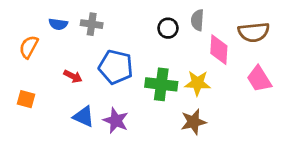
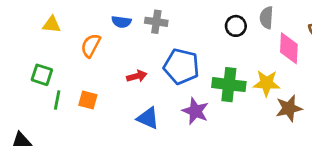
red arrow: (73, 76) -> (137, 76), turned -42
purple star: (116, 121) -> (195, 111), moved
brown star: (193, 122) -> (289, 108), moved

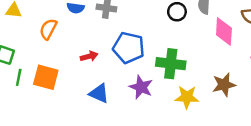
yellow star: (267, 83) -> (187, 97), moved
orange square: (88, 100) -> (46, 77), size x1.5

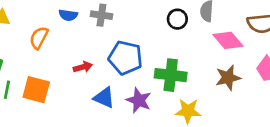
pink diamond: (224, 32) -> (228, 40), turned -44
brown star: (224, 85) -> (228, 78), moved
blue triangle: (99, 93) -> (104, 98), moved

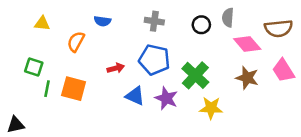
gray cross: (101, 15) -> (154, 21), moved
green cross: (171, 75) -> (195, 75), turned 36
brown star: (228, 78) -> (247, 78), turned 30

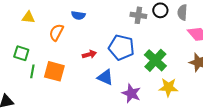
gray cross: (154, 21) -> (138, 15), moved
black circle: (201, 25) -> (160, 10), moved
purple star: (166, 98) -> (131, 93), moved

